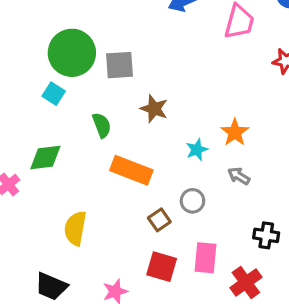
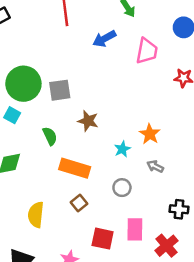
brown square: (159, 220) -> (79, 203), moved

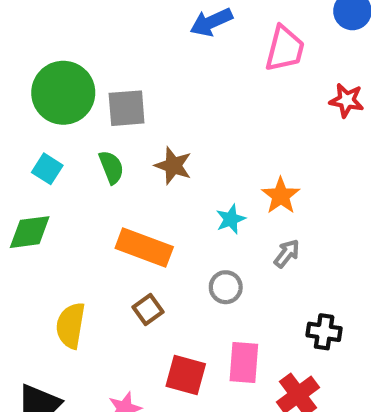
cyan square: (12, 115) -> (47, 169), moved
green semicircle: (50, 136) -> (111, 167), moved
gray arrow: (155, 166) -> (287, 253), turned 98

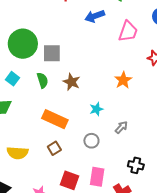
orange star: (281, 196) -> (123, 80), moved
yellow semicircle: (71, 325) -> (17, 153), turned -100

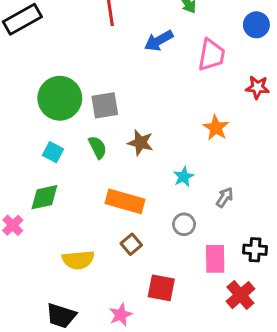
pink rectangle: (97, 177) -> (215, 259), moved

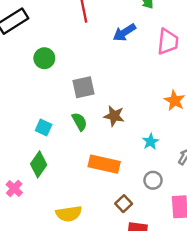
green circle: (60, 98) -> (44, 58), moved, size x0.6
green diamond: (44, 197) -> (39, 164), turned -40
brown square: (131, 244) -> (124, 204), moved

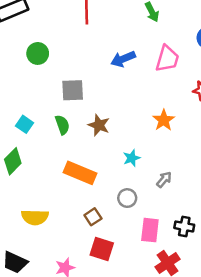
blue arrow: (124, 32) -> (123, 59), moved

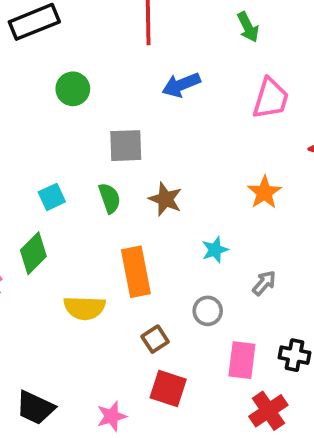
blue arrow: (123, 59) -> (181, 85), moved
cyan square: (25, 124) -> (52, 197), turned 30
orange rectangle: (80, 173) -> (136, 272), turned 56
yellow semicircle: (35, 217) -> (85, 308), moved

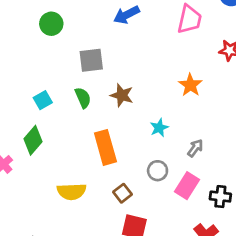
yellow semicircle: (85, 308) -> (72, 191), moved
pink rectangle: (242, 360) -> (187, 186), moved, turned 30

